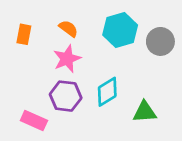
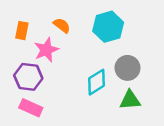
gray circle: (160, 41) -> (127, 68), moved
pink star: (67, 59) -> (46, 50), moved
purple hexagon: (66, 96) -> (28, 77), moved

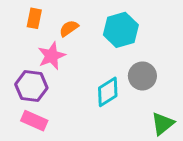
orange semicircle: (62, 25) -> (69, 28), turned -72
orange rectangle: (22, 31) -> (34, 18), moved
green triangle: (130, 100) -> (163, 124), moved, turned -35

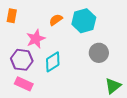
orange rectangle: (34, 18) -> (12, 16), moved
orange semicircle: (69, 28) -> (56, 20), moved
cyan diamond: (108, 92) -> (53, 62), moved

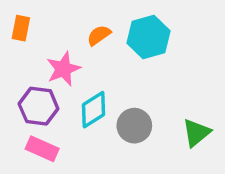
gray circle: (99, 53) -> (134, 126), moved
green triangle: (113, 86) -> (196, 133), moved

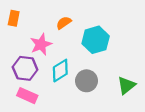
cyan hexagon: (148, 37) -> (96, 40), moved

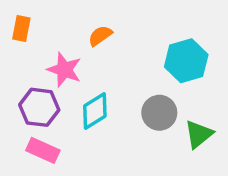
cyan hexagon: (96, 40) -> (186, 61), moved
pink star: (41, 44) -> (64, 70), turned -30
gray circle: (86, 81) -> (159, 113), moved

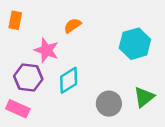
gray circle: (159, 113) -> (109, 104), moved
pink rectangle: (43, 150) -> (18, 109), moved

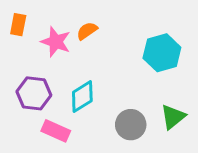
pink star: (46, 50) -> (56, 42), moved
pink rectangle: (18, 109) -> (56, 131), moved

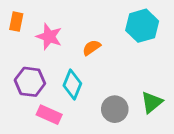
orange semicircle: (87, 31) -> (92, 48), moved
cyan hexagon: (162, 53) -> (142, 26), moved
cyan diamond: (82, 96) -> (72, 85), turned -36

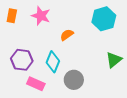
pink star: (49, 37) -> (41, 16), moved
green triangle: (152, 102) -> (114, 60), moved
gray circle: (115, 109) -> (74, 80), moved

